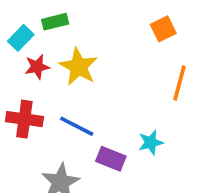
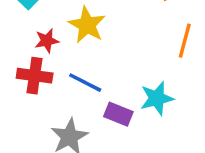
red star: (37, 67) -> (47, 41), moved
cyan star: (151, 142) -> (157, 98), size x1.4

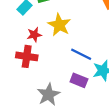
blue line: (85, 83) -> (81, 54), moved

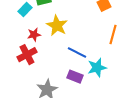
red cross: (27, 56) -> (27, 55), turned -36

